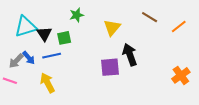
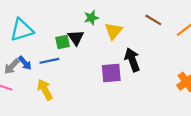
green star: (77, 15) -> (91, 18), moved
black triangle: (44, 34) -> (76, 38), moved

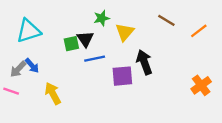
blue line: (49, 61) -> (95, 59), moved

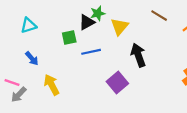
cyan triangle: (29, 31) -> (29, 25), size x0.7
black triangle: (85, 39) -> (87, 22), moved, turned 35
gray arrow: (18, 69) -> (19, 95), moved
purple square: (122, 76) -> (117, 83), moved, turned -35

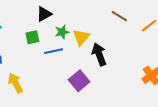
green star: (98, 13) -> (62, 32), moved
black triangle: (87, 22) -> (44, 14), moved
yellow triangle: (120, 27) -> (81, 37), moved

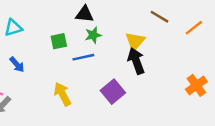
black triangle: (44, 14) -> (85, 14), moved, turned 35
yellow triangle: (81, 37) -> (135, 41), moved
yellow arrow: (15, 83) -> (62, 94), moved

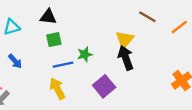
black triangle: (85, 14) -> (48, 17), moved
green star: (93, 35) -> (85, 54), moved
blue line: (83, 57) -> (63, 65), moved

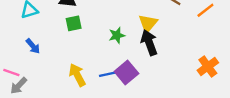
green star: (85, 54) -> (117, 35), moved
blue line: (63, 65) -> (110, 74), moved

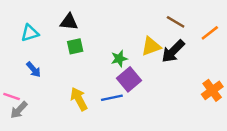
yellow triangle: (148, 23) -> (151, 46), turned 30
black arrow: (149, 43) -> (173, 51), moved, turned -115
purple square: (126, 73) -> (129, 79), moved

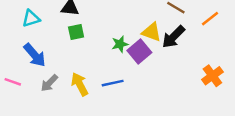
yellow triangle: (151, 46) -> (152, 32), turned 40
blue arrow: (34, 70) -> (35, 55), size x1.5
purple square: (129, 79) -> (139, 51), moved
gray arrow: (19, 110) -> (49, 83), moved

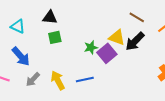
cyan triangle: (31, 19) -> (18, 26), turned 42

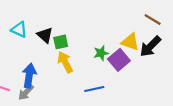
black triangle: (50, 17) -> (45, 35), moved, turned 35
blue arrow: (21, 56) -> (29, 76), moved, turned -130
gray arrow: (33, 79) -> (26, 92), moved
yellow arrow: (58, 80) -> (65, 62), moved

